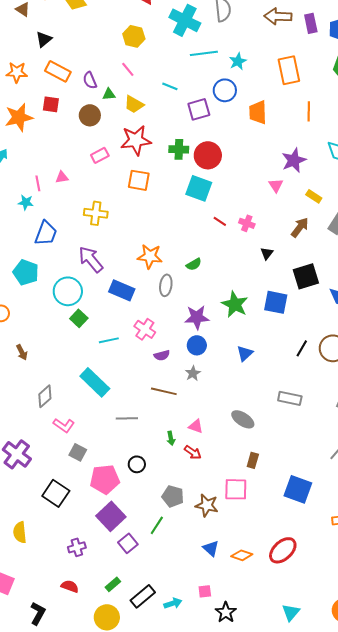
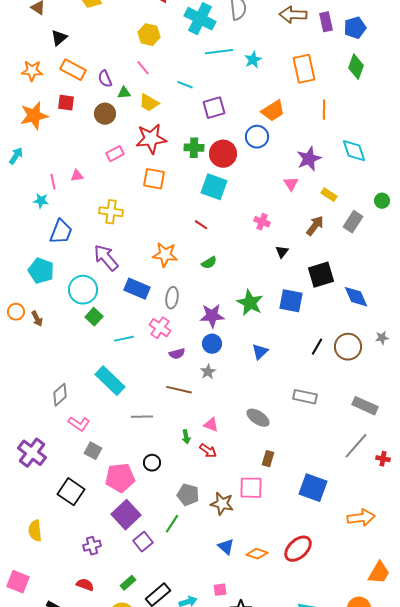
blue circle: (225, 90) -> (257, 137), moved
orange trapezoid: (258, 112) -> (273, 111), turned -120
red line: (220, 221) -> (201, 225), moved
gray ellipse: (166, 285) -> (172, 298), moved
brown arrow: (22, 352) -> (37, 319), moved

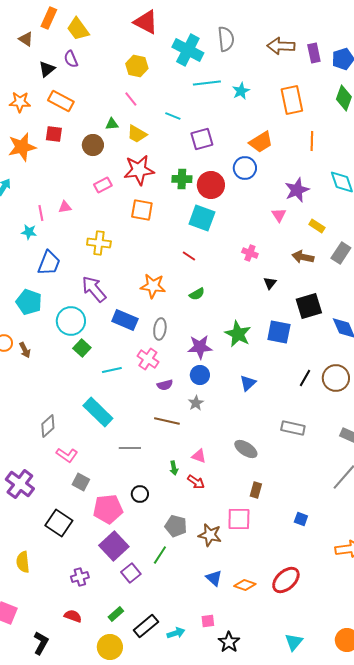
purple semicircle: (105, 79) -> (71, 59), moved
brown arrow: (315, 226) -> (303, 257), turned -115
blue square: (313, 488) -> (301, 519), size x0.5

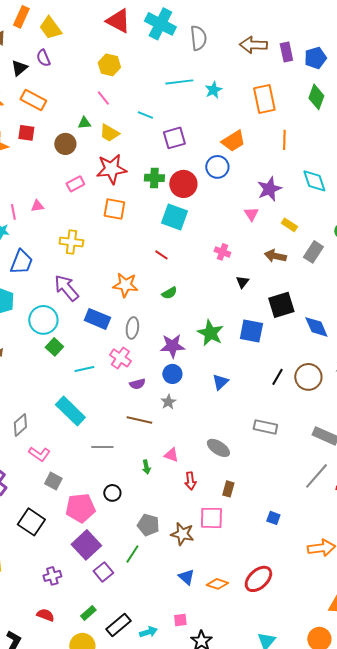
cyan cross: (188, 50) -> (160, 24), moved
red arrow: (196, 482) -> (190, 481), moved, turned 48

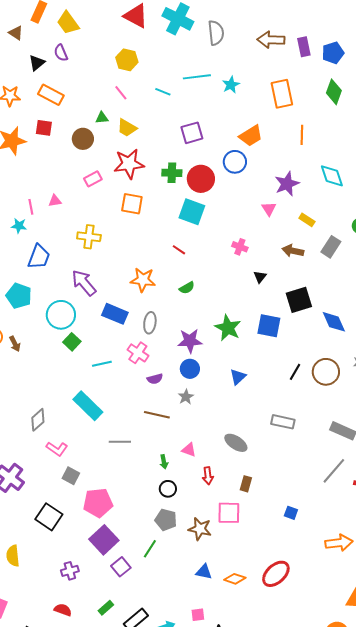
cyan line: (145, 115) -> (163, 92), moved
black circle: (112, 493) -> (168, 489), moved
blue triangle: (186, 577) -> (204, 572), turned -30

